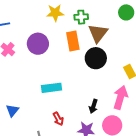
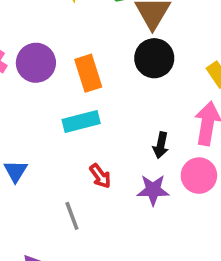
orange rectangle: (73, 41) -> (88, 73), moved
purple circle: (38, 44) -> (36, 63), moved

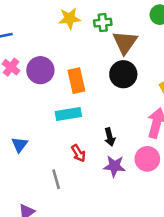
black arrow: (161, 145) -> (110, 137), moved, turned -30

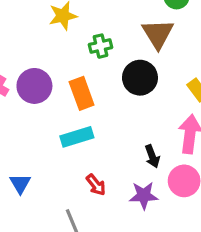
green cross: (103, 23) -> (101, 46), moved
brown triangle: (125, 42) -> (158, 34), moved
black arrow: (110, 137) -> (152, 156), moved

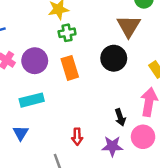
green cross: (101, 46) -> (67, 33), moved
cyan rectangle: (77, 137) -> (32, 100), moved
red arrow: (96, 185) -> (77, 137), turned 35

